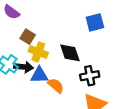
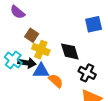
black cross: (90, 76) -> (87, 73), turned 36

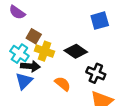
black diamond: (70, 51) -> (76, 51), turned -35
cyan cross: (13, 60) -> (19, 54), moved
blue triangle: (41, 71) -> (24, 81), moved, turned -42

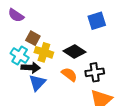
black cross: (96, 73) -> (95, 72), turned -30
blue triangle: (24, 81) -> (37, 83), moved
orange semicircle: (63, 84) -> (69, 74), moved

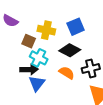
blue square: (97, 21) -> (76, 27), moved
yellow cross: (44, 52) -> (46, 30), moved
cyan cross: (20, 56) -> (39, 58), moved

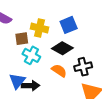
brown square: (29, 41) -> (22, 39), turned -32
black arrow: (29, 70) -> (30, 86), moved
blue triangle: (37, 83) -> (17, 81), moved

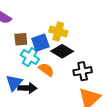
blue square: (69, 25) -> (40, 43), moved
yellow cross: (40, 28) -> (58, 31), moved
orange semicircle: (59, 71) -> (46, 70), moved

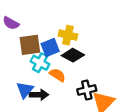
brown square: (21, 39) -> (30, 45), size x1.5
black cross: (83, 71) -> (87, 90), moved

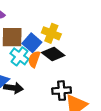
blue square: (50, 47) -> (32, 43), turned -36
orange semicircle: (57, 75) -> (34, 59), moved, turned -112

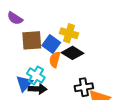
cyan cross: (19, 56) -> (36, 75), moved

